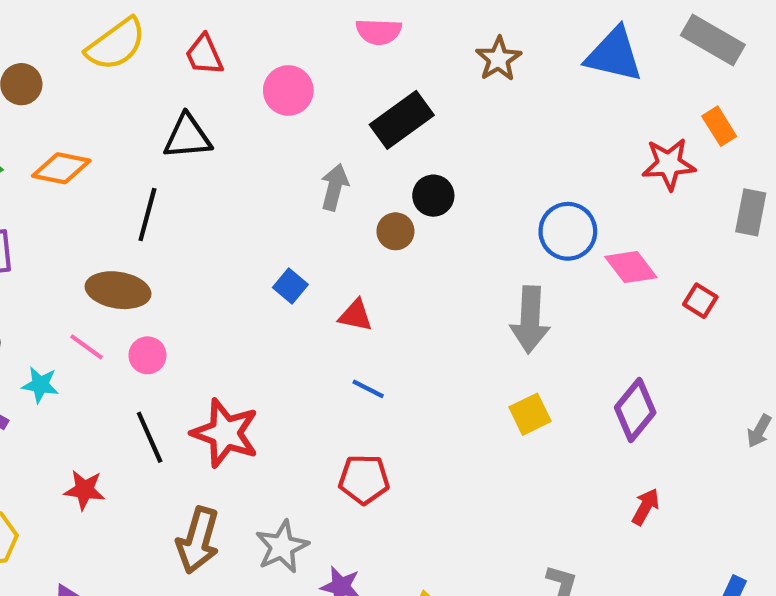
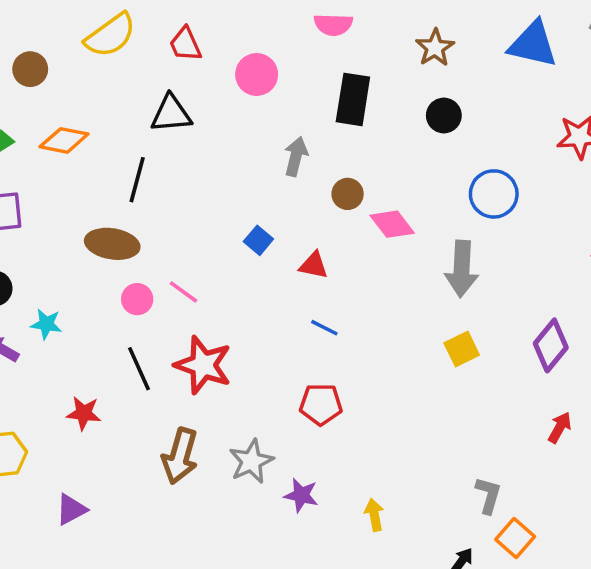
black rectangle: (402, 120) -> (353, 99), turned -45
black circle: (433, 196) -> (444, 115), moved
pink diamond: (631, 267) -> (392, 224), moved
pink line: (86, 347) -> (184, 292), moved

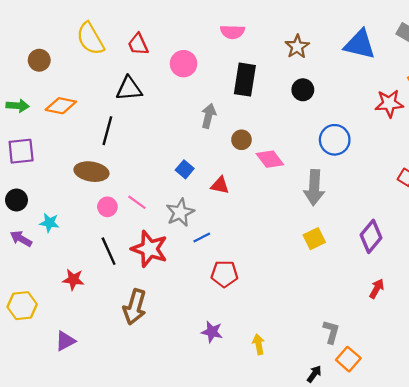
yellow semicircle: (110, 35) -> (90, 39), turned 96
blue line: (324, 328) -> (202, 238), moved, turned -54
gray star: (251, 461) -> (180, 213), moved

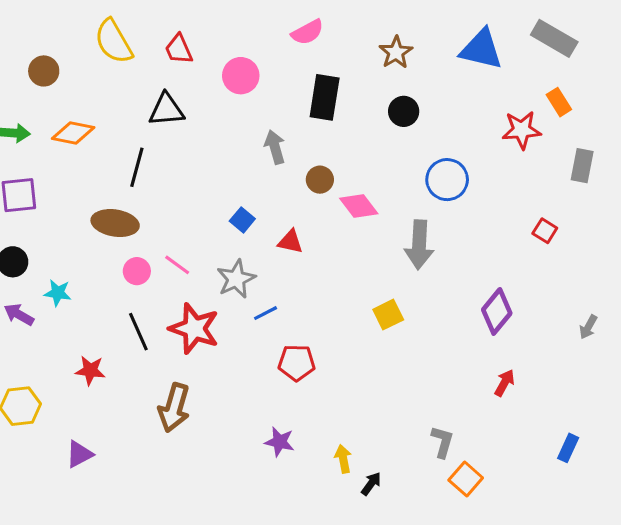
pink semicircle: (232, 32) -> (307, 32), turned -30
gray arrow: (209, 116) -> (275, 147), turned -30
yellow square: (314, 239) -> (388, 315), moved
black arrow: (314, 374) -> (371, 484), moved

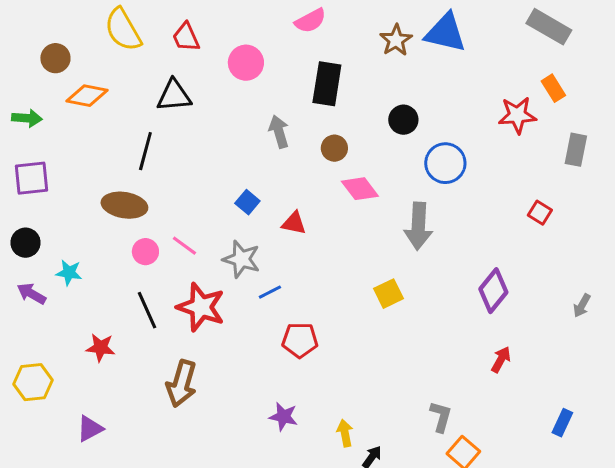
blue triangle: (481, 49) -> (445, 33), moved
black circle: (404, 111) -> (403, 120), moved
orange diamond: (73, 133) -> (87, 96), moved
brown circle: (320, 180) -> (334, 148), moved
gray star: (236, 279) -> (241, 259), turned -30

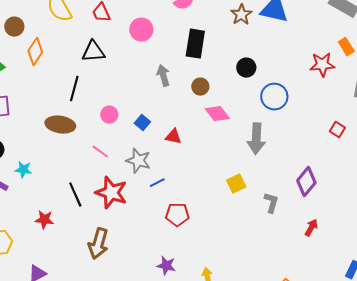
orange diamond: (87, 96) -> (35, 52), turned -68
pink circle: (145, 252) -> (109, 115), moved
gray L-shape: (441, 417) -> (271, 203), moved

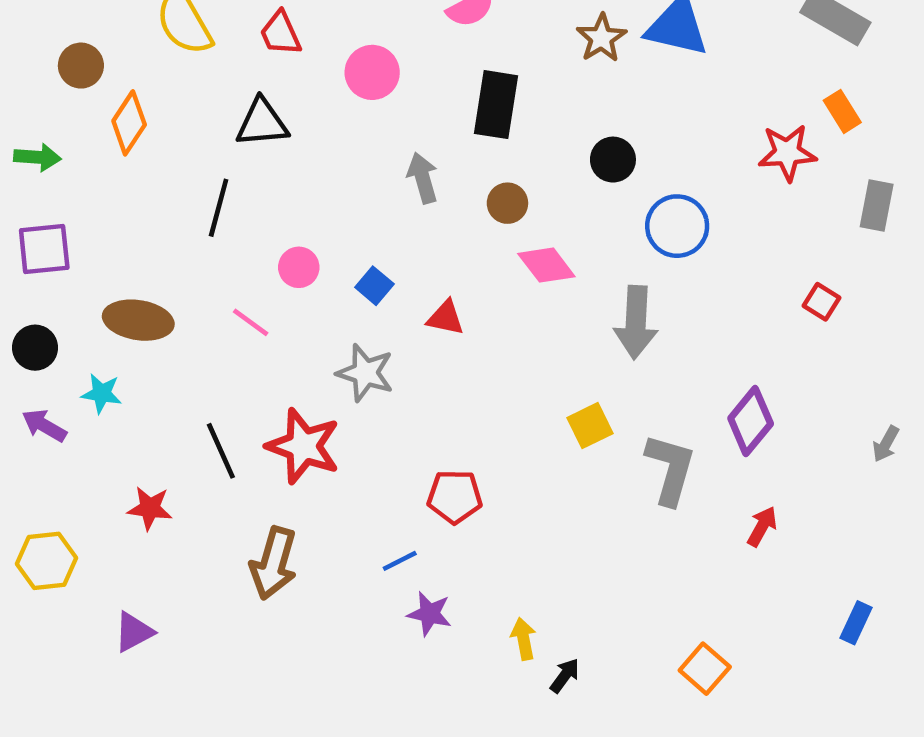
brown ellipse: (60, 125) -> (138, 320), moved
pink line: (100, 152) -> (251, 322), moved
blue line: (157, 183) -> (400, 561), moved
gray L-shape: (271, 203) -> (670, 469), size x1.5

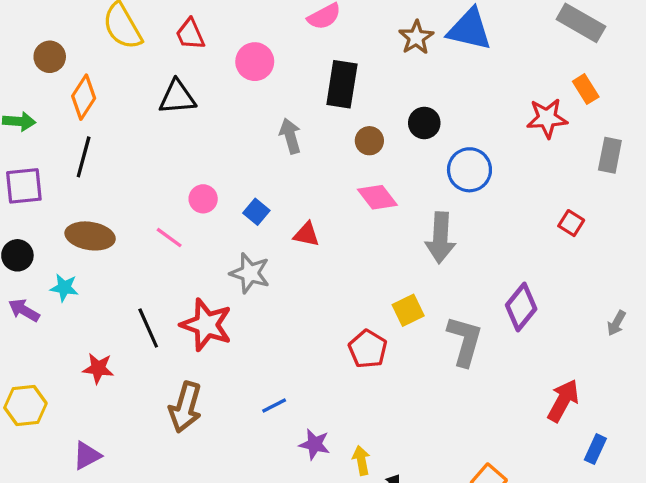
brown circle: (507, 203) -> (369, 141), moved
black line: (219, 208) -> (84, 157), moved
red pentagon: (455, 497) -> (368, 349), moved, turned 30
red arrow: (762, 526) -> (563, 401), moved, size x1.5
purple star: (429, 614) -> (314, 444), moved

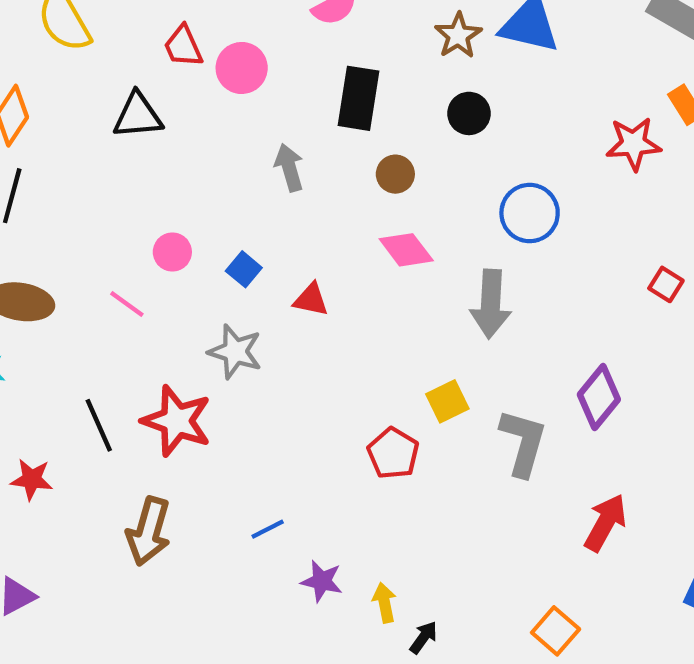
red trapezoid: (190, 34) -> (183, 46), moved
black circle: (424, 123) -> (469, 113), moved
red arrow: (563, 401) -> (605, 523), moved

